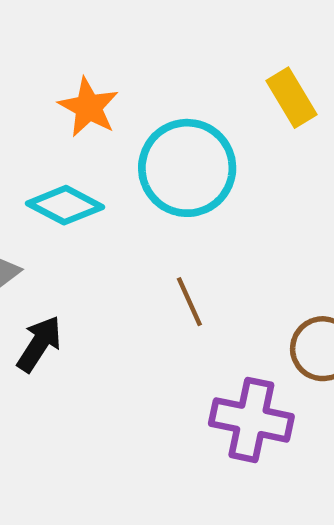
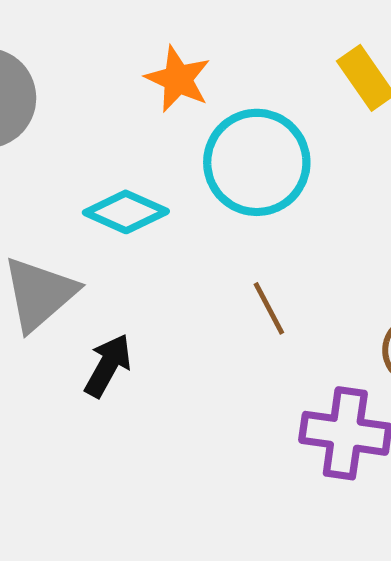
orange star: (89, 107) -> (178, 79), moved

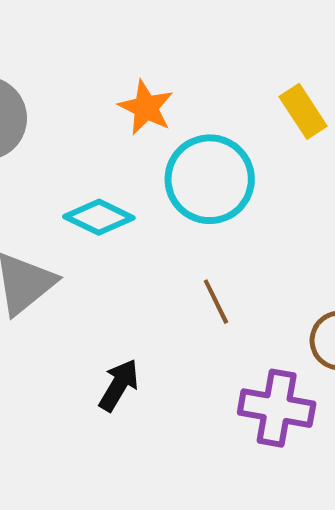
black arrow: (108, 366) -> (119, 385), moved

